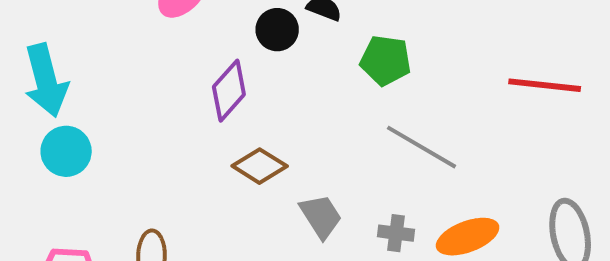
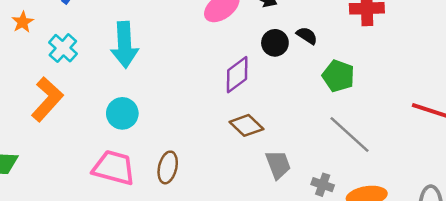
cyan circle: (66, 151) -> (122, 113), moved

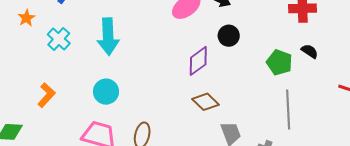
black semicircle: (307, 36) -> (310, 51), moved
orange L-shape: (47, 99) -> (46, 95), moved, size x0.7
gray line: (350, 135) -> (288, 109), turned 45

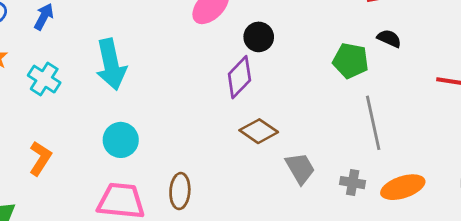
black circle: (229, 36) -> (259, 37), moved

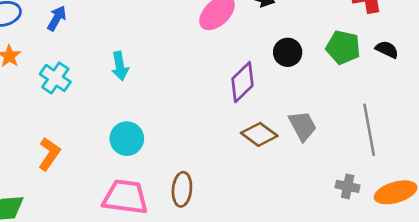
black circle: (259, 37) -> (288, 52), moved
green pentagon: (351, 61) -> (343, 47), moved
cyan arrow: (111, 64) -> (120, 66), size x0.6
gray trapezoid: (300, 168) -> (303, 126), moved

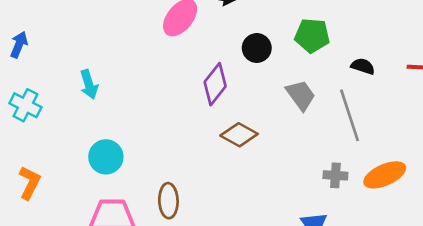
black semicircle: (387, 49) -> (363, 66), moved
gray trapezoid: (303, 126) -> (301, 95), moved

